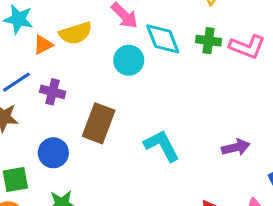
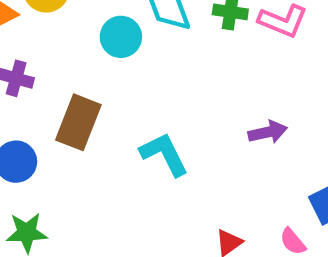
purple arrow: (236, 147) -> (268, 132), moved

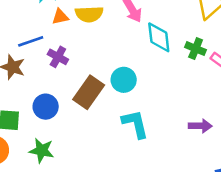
cyan circle: (121, 37) -> (124, 80), moved

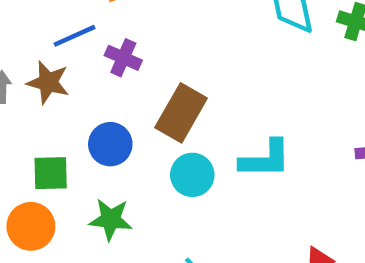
cyan circle: (124, 80) -> (192, 175), moved
cyan L-shape: (135, 124) -> (265, 159), turned 108

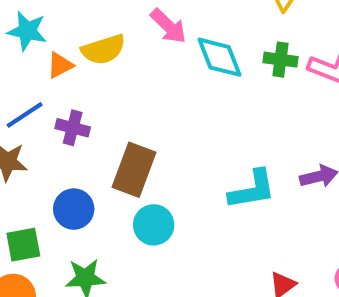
cyan L-shape: (265, 159) -> (252, 190), moved

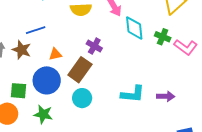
orange triangle: (60, 65) -> (55, 54), moved
purple cross: (73, 128) -> (94, 46), moved
blue circle: (74, 209) -> (47, 80), size x1.4

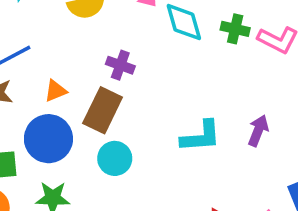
purple arrow: (166, 96) -> (258, 131), turned -60

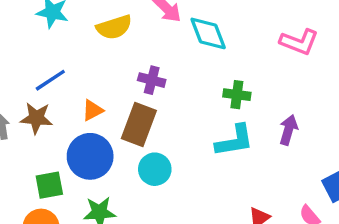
green cross: (235, 29) -> (237, 95), moved

